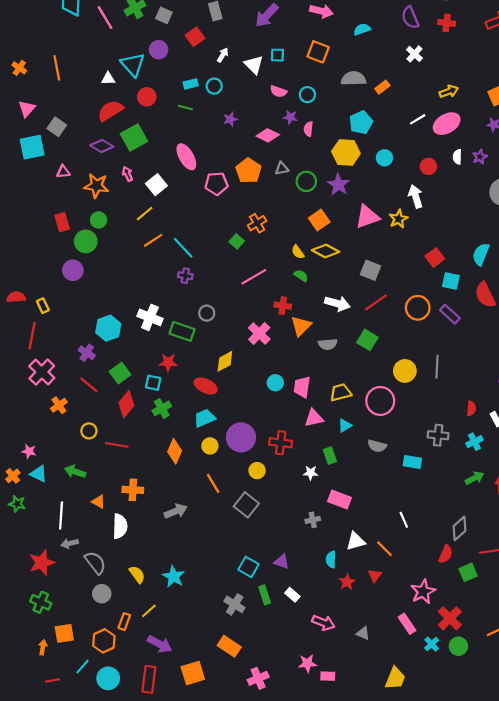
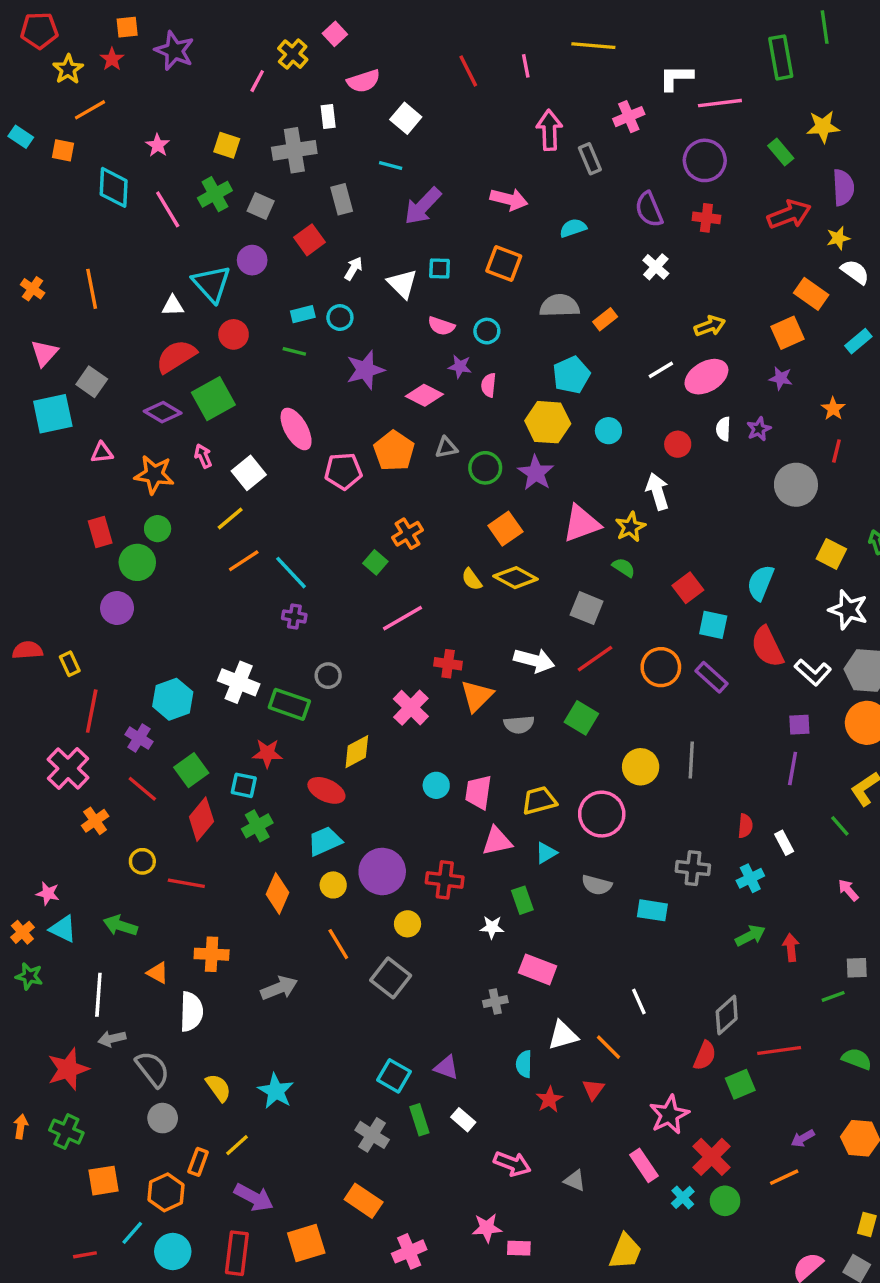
purple star: (230, 119) -> (365, 370), size x1.6
green semicircle: (301, 276) -> (624, 567), moved
red line: (32, 336) -> (92, 711), moved
orange arrow: (43, 647) -> (21, 1127), moved

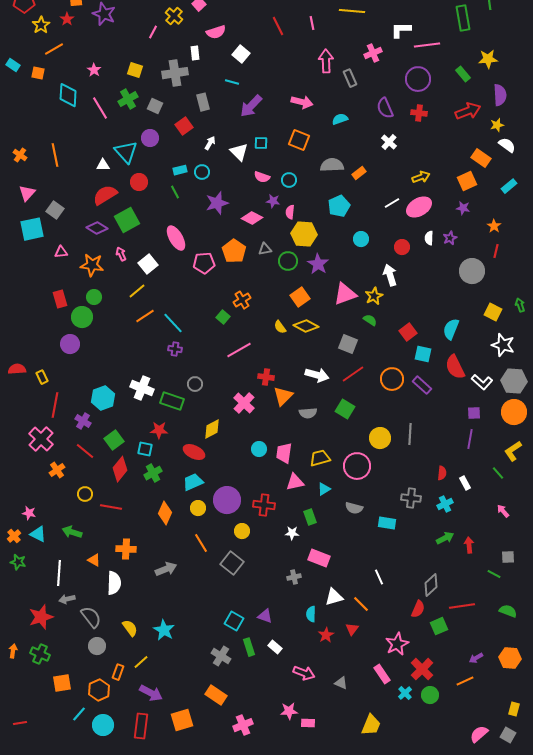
green line: (294, 351) -> (175, 192), turned 48
yellow hexagon: (548, 422) -> (304, 234), moved
green line: (833, 996) -> (494, 574), turned 48
red line: (85, 1255) -> (20, 723), moved

